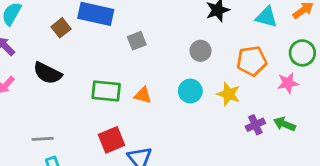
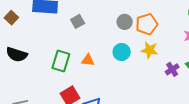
brown square: (61, 28) -> (11, 18), moved
orange pentagon: (252, 61) -> (147, 24), moved
green rectangle: (106, 91) -> (61, 61), turned -70

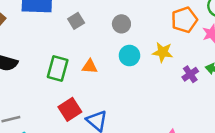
gray circle: (125, 22) -> (121, 24), moved
orange pentagon: (147, 24) -> (184, 20), moved

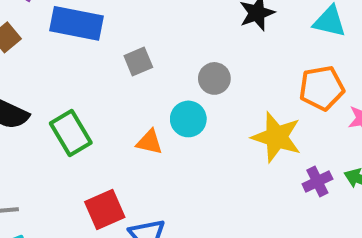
yellow star: (163, 52) -> (276, 137), size x1.4
cyan circle: (129, 56) -> (188, 119), moved
green rectangle: (58, 68) -> (71, 133), moved, turned -55

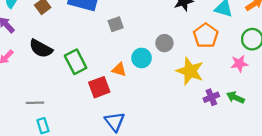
gray circle: (214, 78) -> (164, 43), moved
orange pentagon: (322, 88) -> (206, 36), moved, turned -30
red square: (105, 209) -> (99, 87), moved

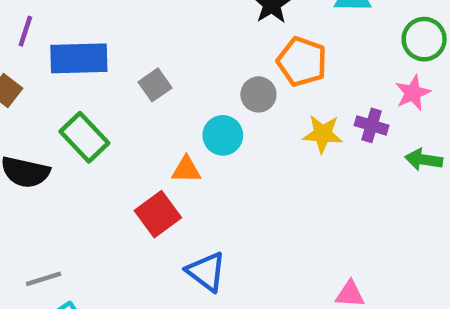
orange pentagon: (206, 36) -> (302, 62), moved
green rectangle: (76, 62) -> (84, 137), moved
yellow star: (190, 71) -> (323, 134), size x0.7
purple cross: (211, 97) -> (372, 125), moved, turned -35

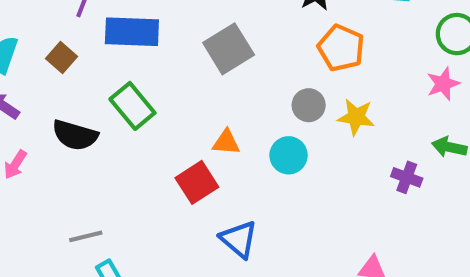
gray square: (155, 85) -> (229, 49), moved, size x1.6
gray circle: (258, 94) -> (309, 105), moved
purple cross: (372, 125) -> (407, 177), moved
cyan circle: (223, 135) -> (289, 155), moved

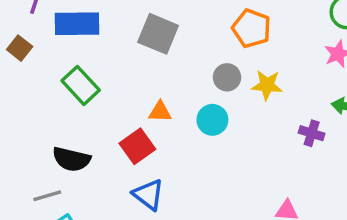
gray square: (229, 49) -> (158, 34), turned -33
black semicircle: (75, 135) -> (71, 159), moved
blue triangle: (239, 239) -> (148, 195), moved

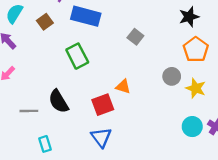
gray square: (158, 34) -> (135, 37), size x0.6
cyan circle: (212, 120) -> (192, 127), moved
black semicircle: (71, 159) -> (59, 101), turned 30
gray line: (47, 196) -> (29, 111), moved

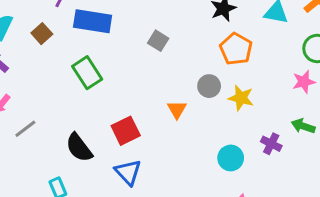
orange triangle: (123, 87) -> (177, 110), moved, turned 49
black semicircle: (59, 101) -> (79, 148), moved
gray line: (29, 111) -> (25, 129), moved, turned -30
cyan circle: (192, 127) -> (231, 158), moved

